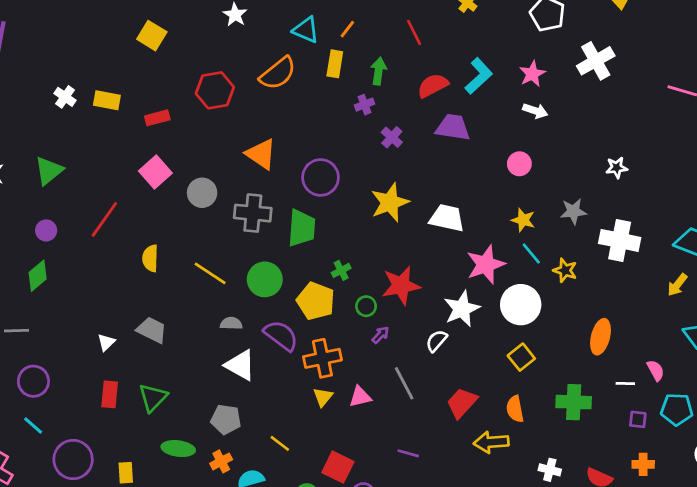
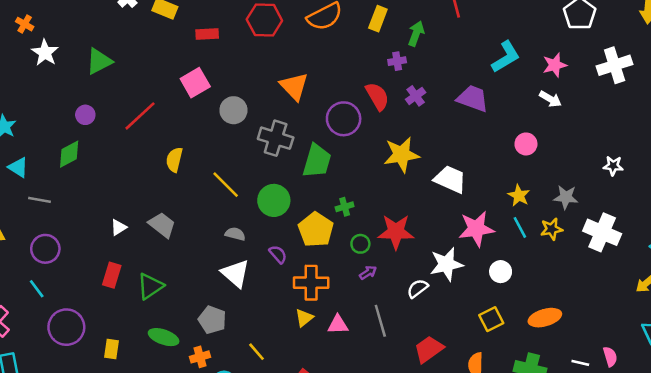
red semicircle: (433, 85) -> (377, 96), moved, turned 76
yellow star: (565, 270) -> (551, 229), moved, turned 30
white circle: (521, 305) -> (501, 272), size x0.6
purple semicircle: (281, 336) -> (278, 254), size x0.6
orange ellipse: (601, 337) -> (545, 318), moved, turned 48

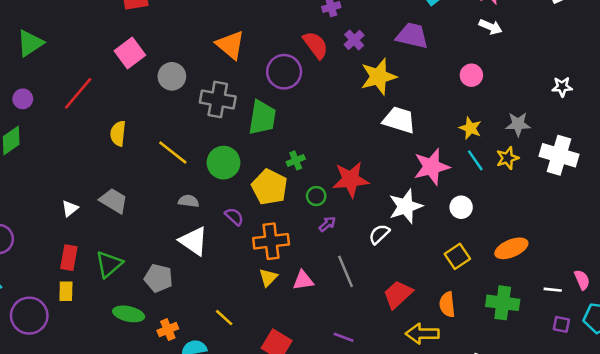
yellow star: (401, 155) -> (378, 77), moved
gray pentagon: (212, 320) -> (158, 278), moved
yellow rectangle: (112, 349) -> (66, 291), moved

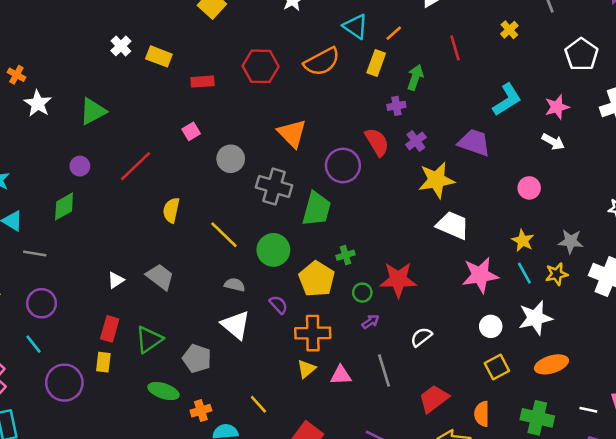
pink square: (130, 53) -> (191, 131), size x0.6
white star: (406, 206) -> (535, 318), moved
white circle: (461, 207) -> (491, 326), moved

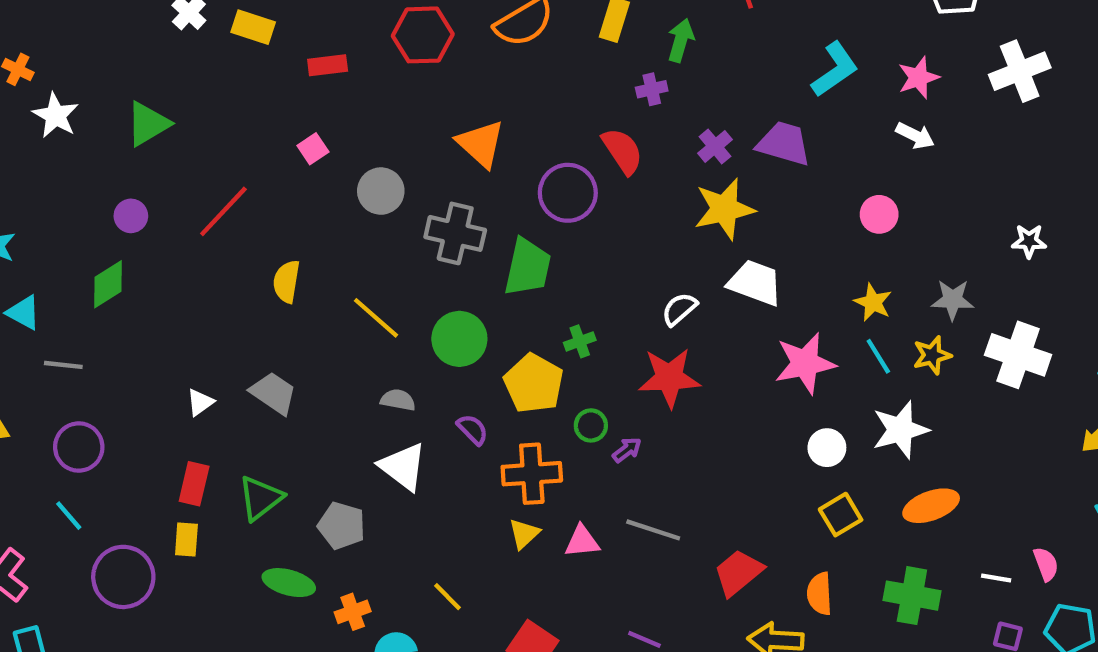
purple cross: (416, 141) -> (715, 146), moved
green circle: (362, 293) -> (591, 425), moved
white semicircle: (421, 337) -> (679, 309), moved
gray line: (384, 371) -> (653, 530), turned -52

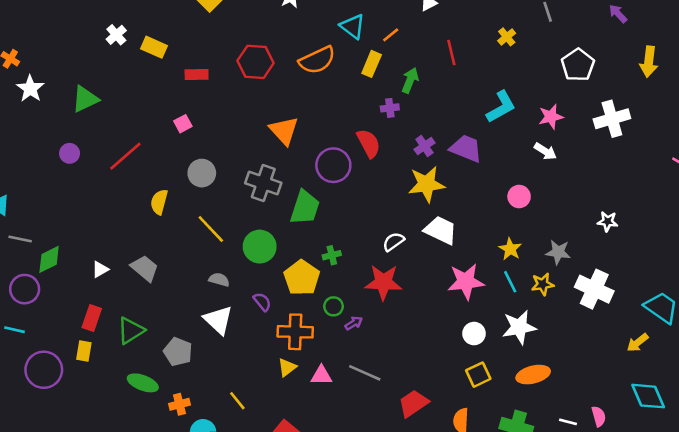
gray circle: (381, 191) -> (202, 173), moved
green diamond: (108, 284) -> (49, 259), moved
cyan line: (69, 516) -> (15, 330), turned -42

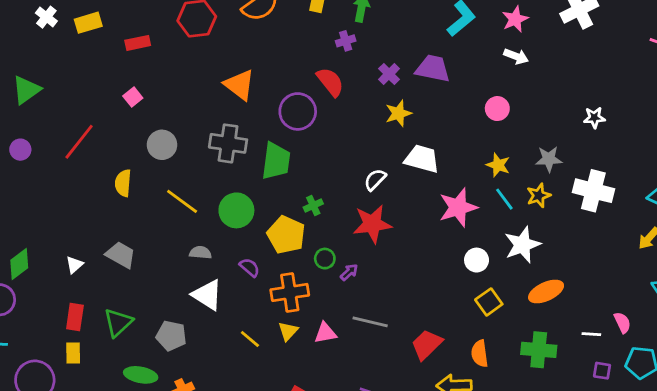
yellow rectangle: (154, 47) -> (88, 23), turned -30
yellow star: (426, 184) -> (398, 113), size x0.7
yellow line: (237, 401) -> (250, 339), moved

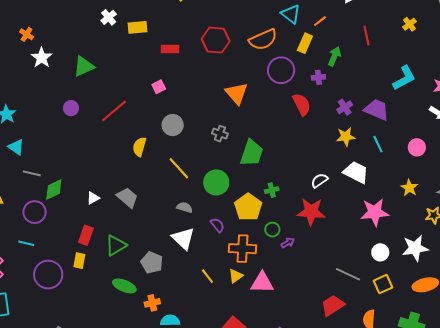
purple circle: (298, 111) -> (281, 70), moved
gray cross: (228, 143) -> (220, 134), size x0.6
cyan line: (504, 199) -> (378, 144), moved
gray line: (370, 322) -> (348, 274), moved
pink triangle: (325, 333) -> (262, 283), size x1.4

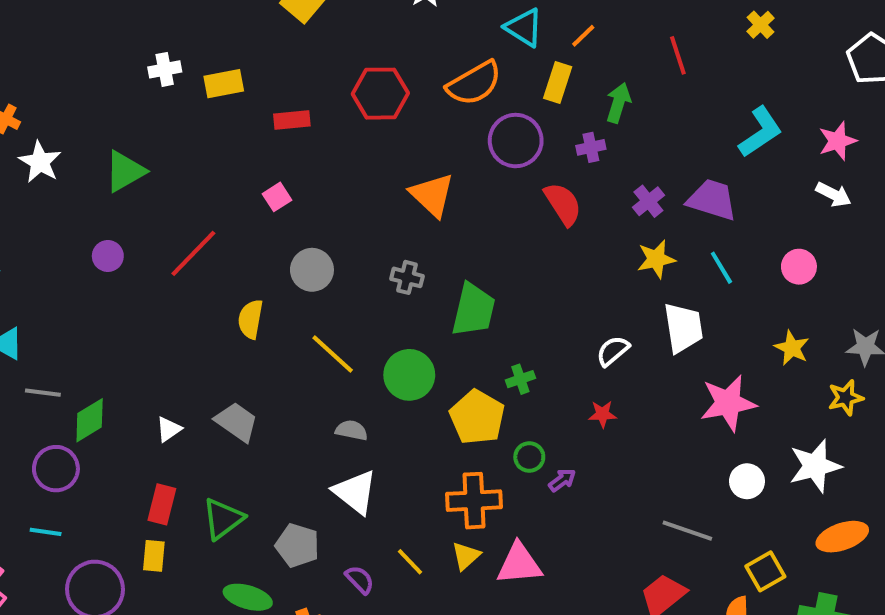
white cross: (109, 17) -> (165, 69), turned 35
white trapezoid: (356, 172) -> (683, 328), turned 60
red star: (311, 212) -> (603, 414), size x0.5
purple semicircle: (217, 225) -> (360, 580), moved
yellow square: (383, 284) -> (765, 571), moved

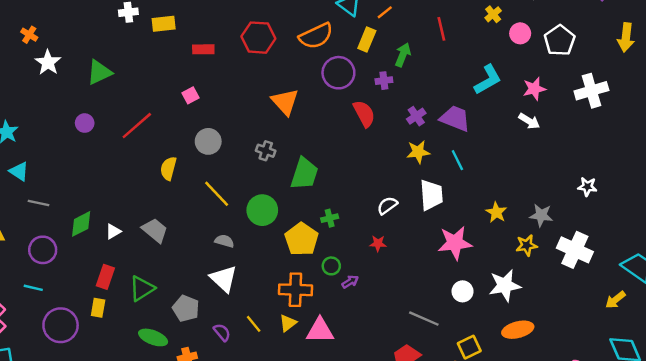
pink circle: (799, 267) -> (520, 33), moved
green diamond: (90, 420) -> (81, 224), moved

